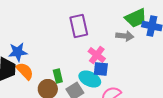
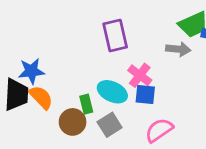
cyan ellipse: (90, 79) -> (112, 92), moved

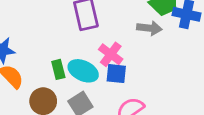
green rectangle: (86, 104) -> (58, 69), moved

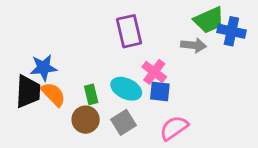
green rectangle: (58, 69) -> (91, 94), moved

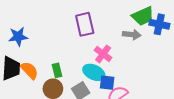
blue star: (43, 68) -> (18, 37), moved
cyan ellipse: (126, 89) -> (94, 72), moved
blue square: (160, 92) -> (107, 83), moved

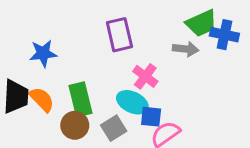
blue star: (18, 37) -> (43, 53), moved
green rectangle: (57, 70) -> (81, 99), size x1.6

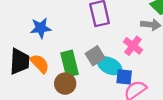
pink cross: (145, 76) -> (133, 46), moved
gray square: (114, 128) -> (95, 56), moved

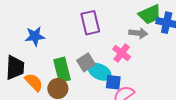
orange semicircle: (40, 64) -> (34, 82), moved

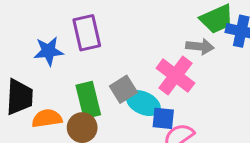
purple rectangle: (90, 23) -> (87, 33), moved
pink cross: (122, 53) -> (175, 76), size x1.4
orange semicircle: (34, 82) -> (47, 118), turned -54

